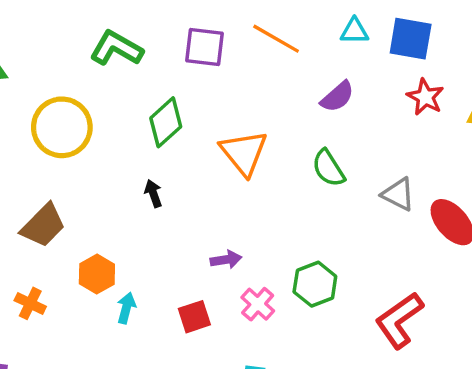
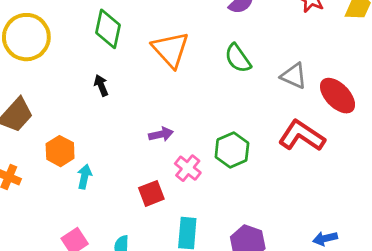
green diamond: (166, 122) -> (108, 29), turned -33
red square: (194, 317) -> (151, 193), moved
red L-shape: (399, 320) -> (302, 136), moved, turned 72

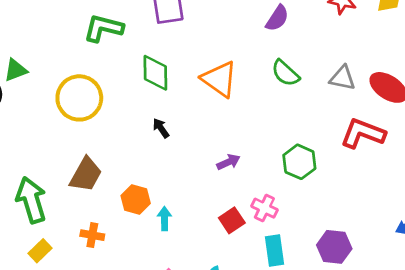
pink cross: (188, 168) -> (264, 208), moved

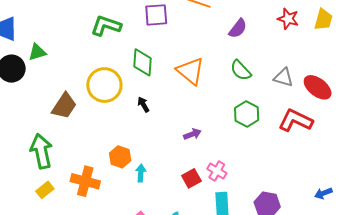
yellow circle: (79, 98) -> (104, 85), moved
green hexagon: (299, 162) -> (247, 114), moved
brown trapezoid: (86, 175) -> (64, 106), moved
orange cross: (92, 235) -> (85, 181), size x1.6

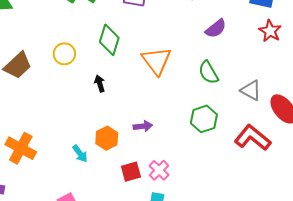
yellow circle: (104, 85) -> (64, 54), size x0.6
orange hexagon: (120, 157) -> (107, 138), moved
cyan arrow: (141, 173) -> (80, 154), turned 126

